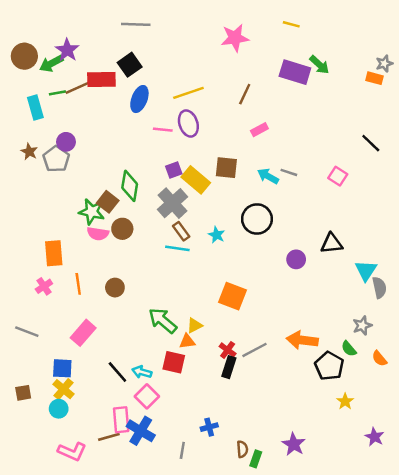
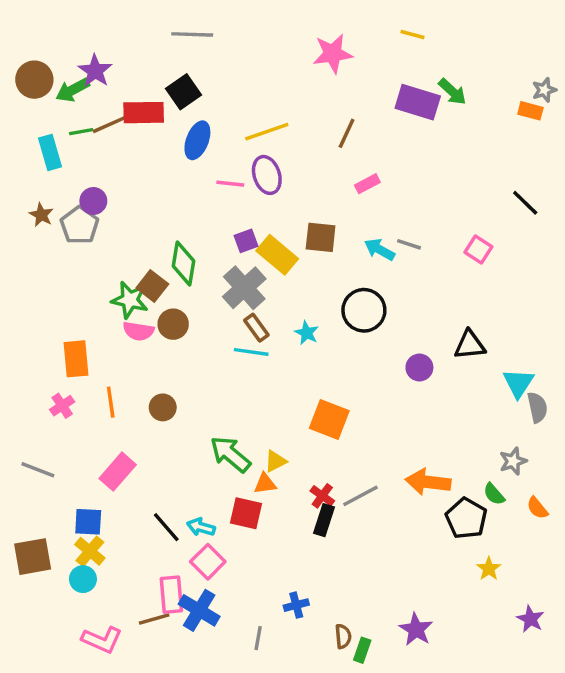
brown square: (23, 393) -> (33, 557), size x1.6

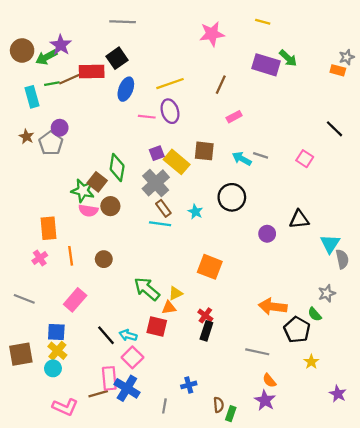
gray line: (360, 496) -> (257, 352), moved, turned 40
orange semicircle: (537, 508) -> (269, 381), moved

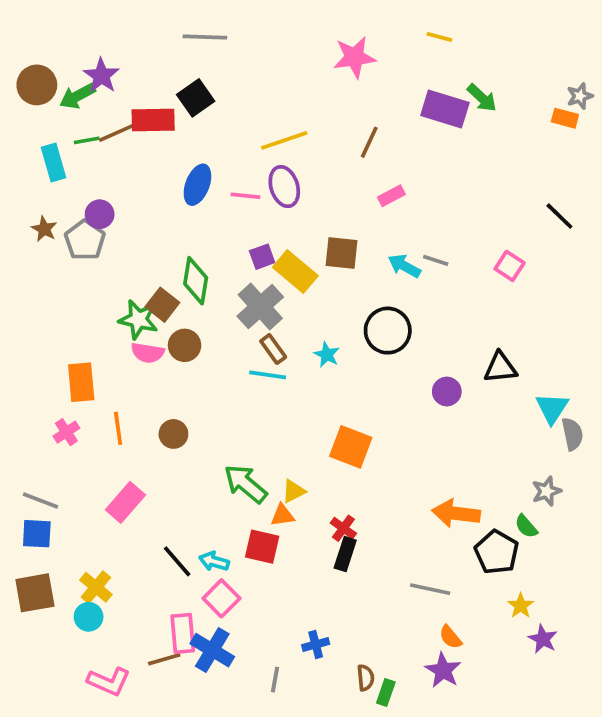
blue ellipse: (126, 89) -> (197, 185), moved
blue square: (56, 332) -> (37, 534), moved
purple star: (338, 394) -> (543, 639), moved

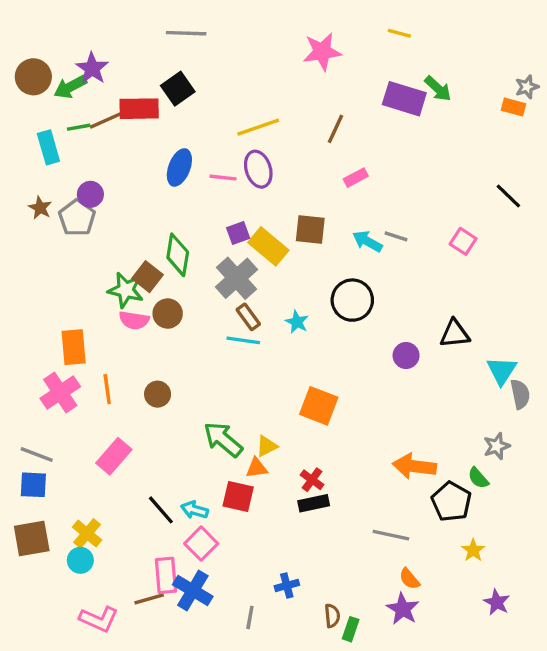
pink cross: (66, 432) -> (60, 392), size x1.6
black rectangle: (345, 554) -> (314, 503), turned 60
purple star: (543, 639) -> (497, 602), moved

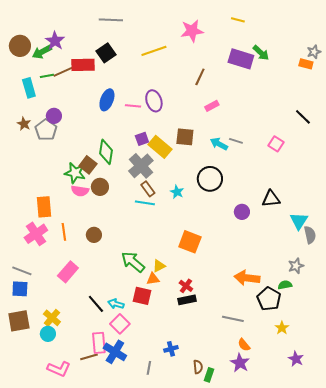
yellow line: (258, 127) -> (154, 51), moved
green semicircle: (478, 478) -> (285, 285), turned 120

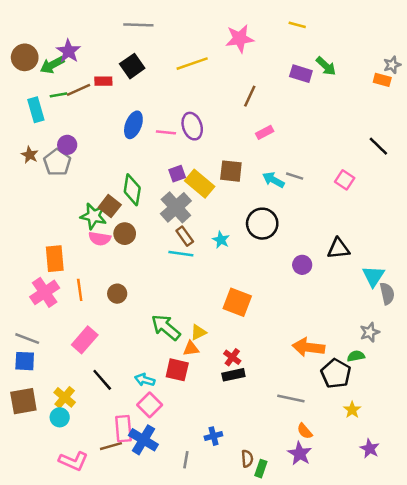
purple rectangle: (241, 59) -> (301, 74), size x0.7
red rectangle: (83, 65) -> (103, 81), size x0.6
black line: (96, 304) -> (102, 380), moved

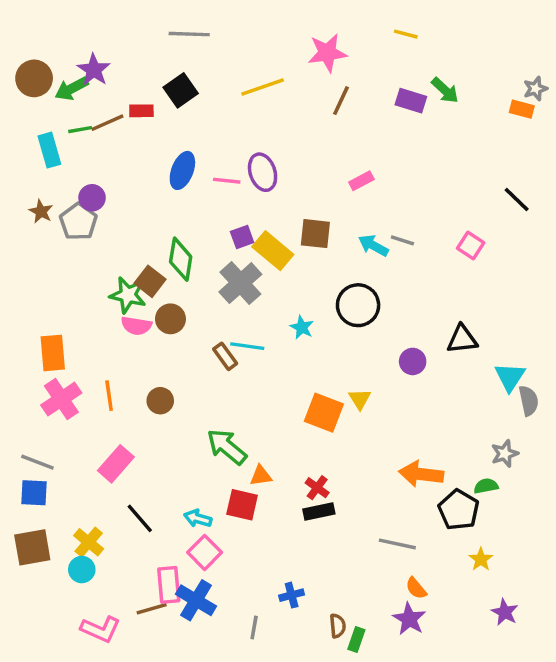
brown line: (250, 96) -> (341, 101), moved
brown rectangle: (185, 236) -> (225, 356), moved
orange rectangle: (55, 259) -> (53, 353), moved
yellow triangle: (198, 332) -> (360, 399), moved, turned -35

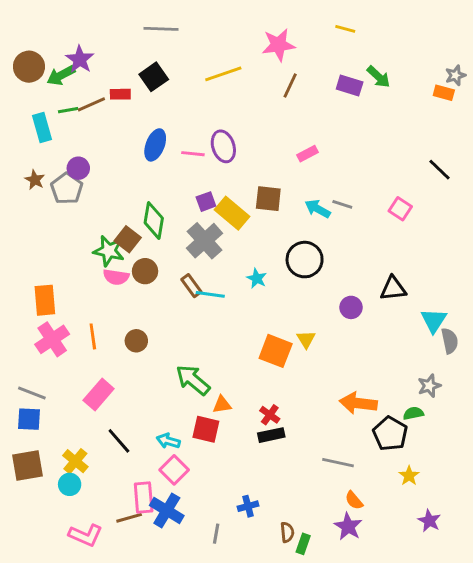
brown rectangle: (225, 356) -> (191, 286), moved

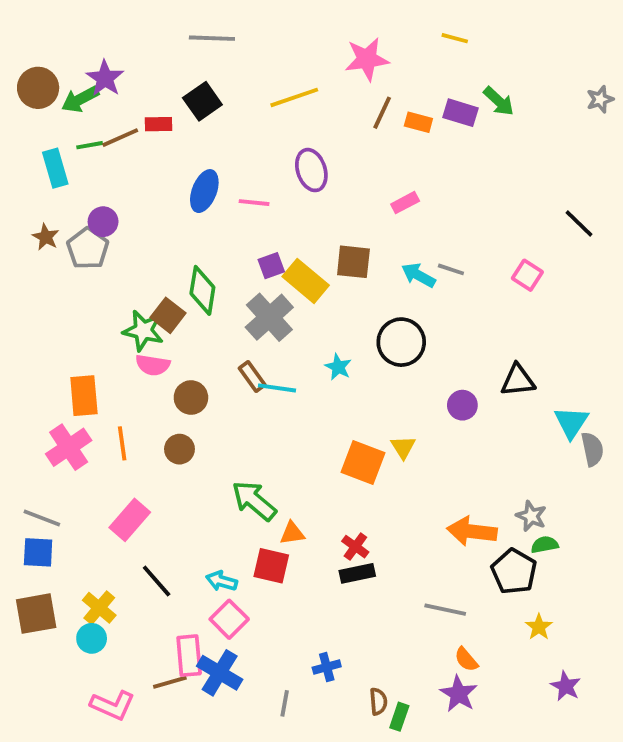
orange rectangle: (444, 93) -> (418, 122), moved
purple ellipse: (223, 146) -> (311, 170), moved
brown circle: (145, 271) -> (191, 398), moved
orange rectangle: (45, 300) -> (84, 396), moved
gray star: (429, 386) -> (531, 516), moved, turned -30

